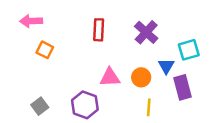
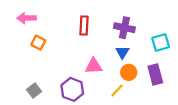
purple cross: (146, 32) -> (124, 28), turned -30
blue triangle: (166, 66) -> (122, 52), moved
orange circle: (141, 77) -> (129, 72), moved
yellow line: (149, 107) -> (117, 90), moved, turned 40

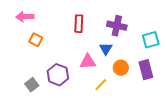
blue triangle: (122, 52) -> (106, 49), moved
purple hexagon: (72, 89) -> (58, 75), moved
yellow line: (117, 90) -> (101, 85), moved

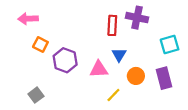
red rectangle: (79, 24) -> (112, 25), moved
purple cross: (117, 26) -> (137, 18), moved
purple hexagon: (58, 75) -> (65, 60), moved

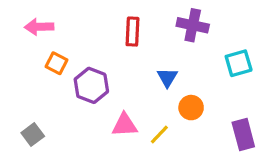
red rectangle: (112, 25) -> (132, 32), moved
pink triangle: (99, 69) -> (125, 125), moved
purple rectangle: (164, 78) -> (243, 134), moved
gray square: (36, 95) -> (33, 134), moved

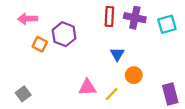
red rectangle: (132, 32) -> (109, 17), moved
cyan square: (239, 63) -> (167, 24), moved
purple hexagon: (91, 85) -> (64, 34), moved

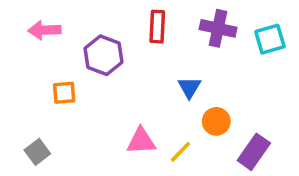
red rectangle: (109, 17) -> (157, 27), moved
orange square: (40, 44) -> (64, 93), moved, turned -32
purple rectangle: (170, 94) -> (254, 152), moved, turned 50

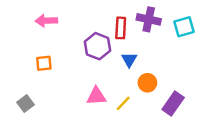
red rectangle: (157, 27) -> (121, 28), moved
pink arrow: (44, 30) -> (46, 21), moved
purple hexagon: (104, 55) -> (97, 46), moved

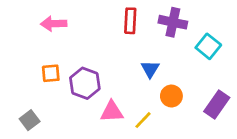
cyan square: (184, 27) -> (208, 46), moved, turned -35
red rectangle: (121, 28) -> (130, 21), moved
purple hexagon: (97, 46) -> (85, 83), moved
purple rectangle: (173, 103) -> (217, 105), moved

